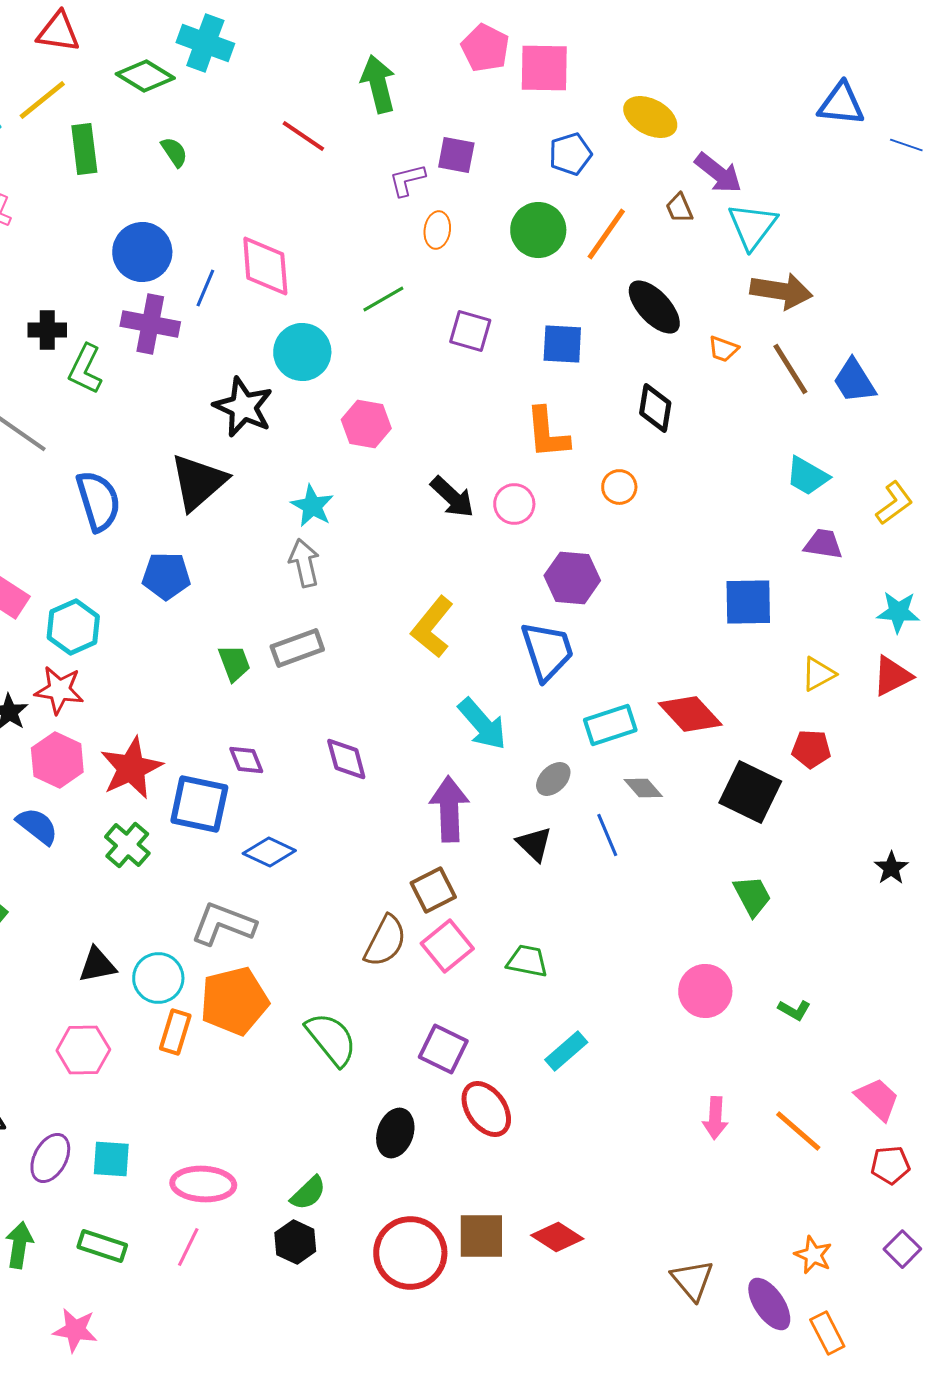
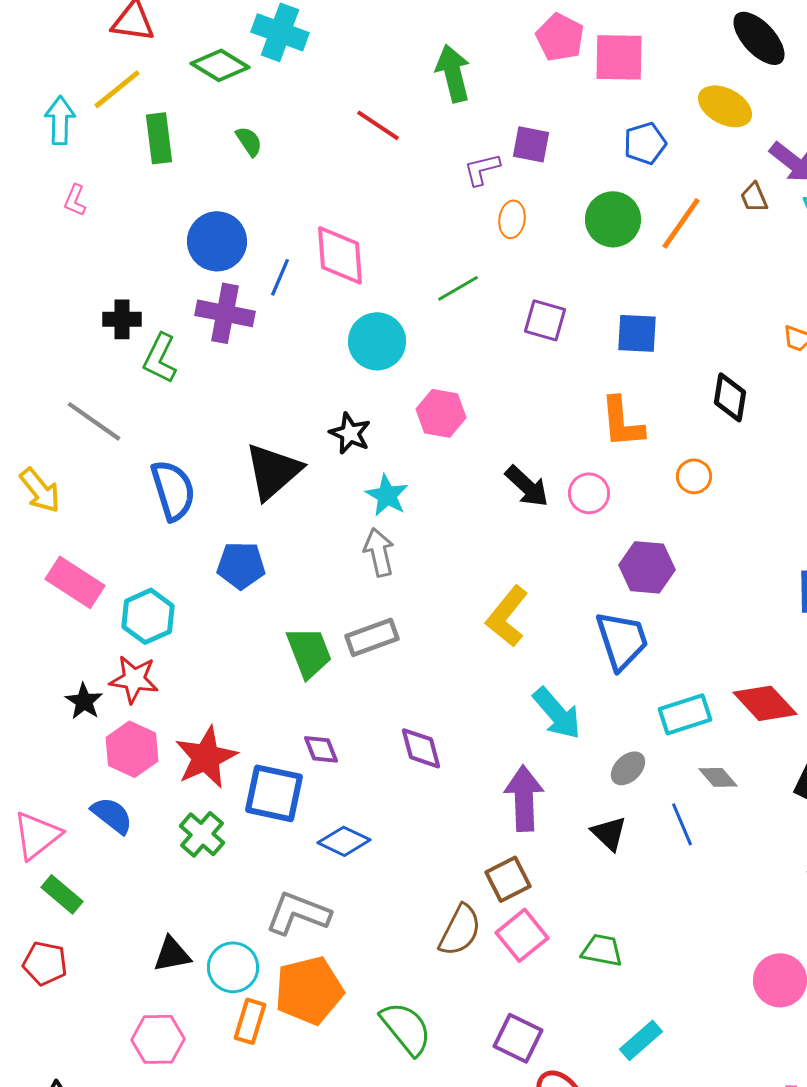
black ellipse: (654, 307) -> (759, 38), moved
black star: (243, 407) -> (350, 433), moved, size x0.7
green trapezoid: (234, 663) -> (309, 652), size x1.4

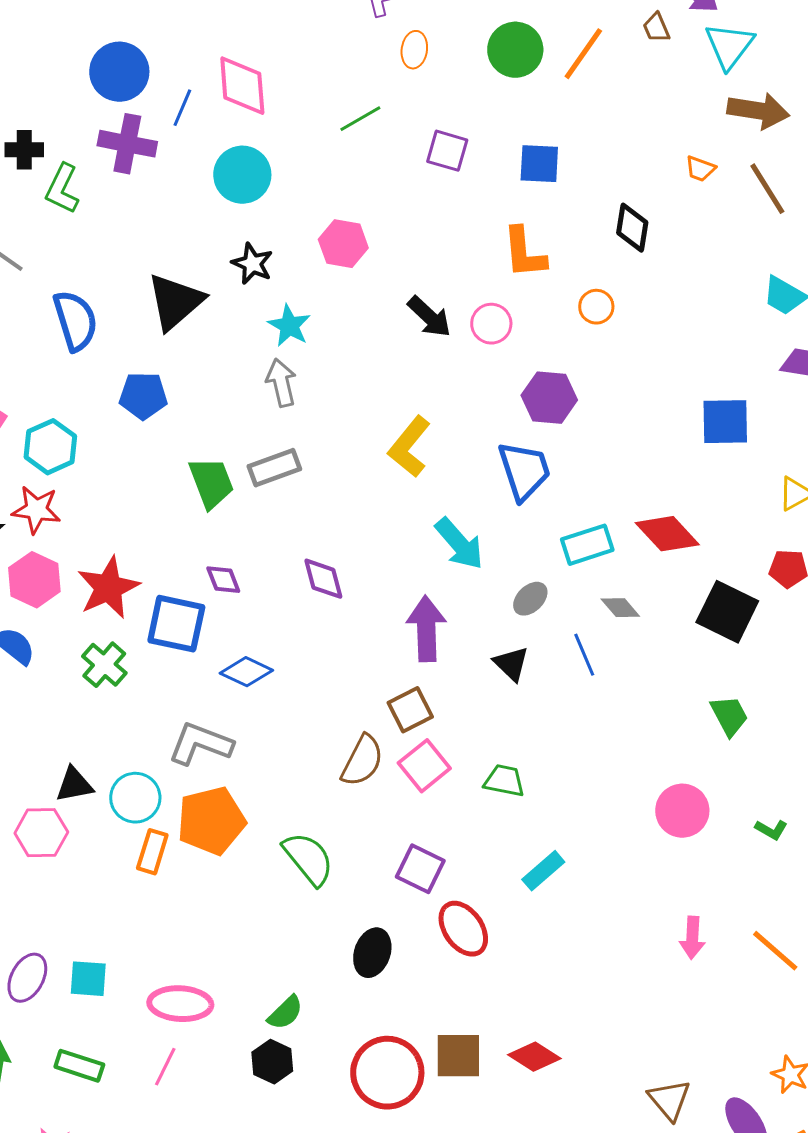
cyan circle: (377, 341) -> (242, 175), moved
pink hexagon: (158, 1039) -> (41, 833), moved

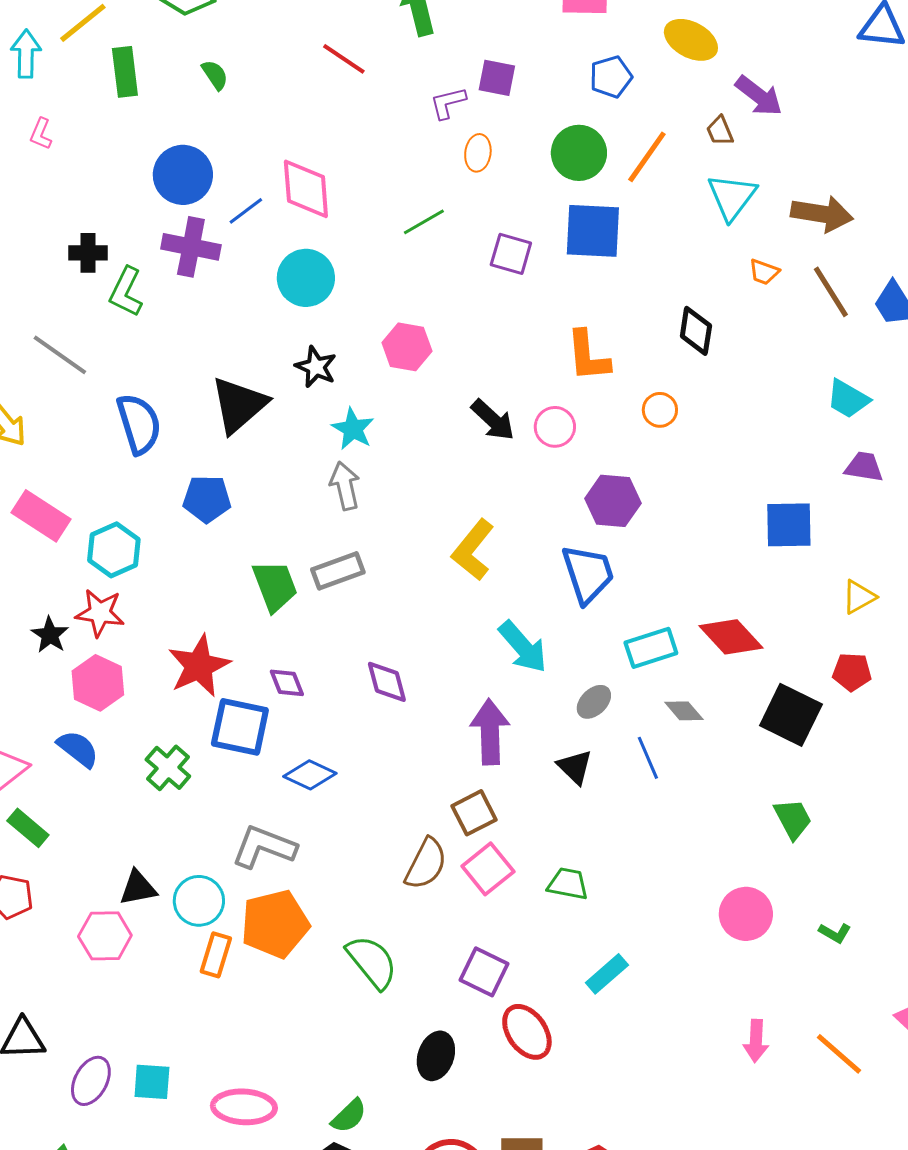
cyan triangle: (729, 46) -> (732, 197), moved
blue line: (182, 108) -> (246, 211), turned 30
blue square: (539, 164) -> (593, 231), moved, size x1.4
red star: (108, 588) -> (199, 666), moved

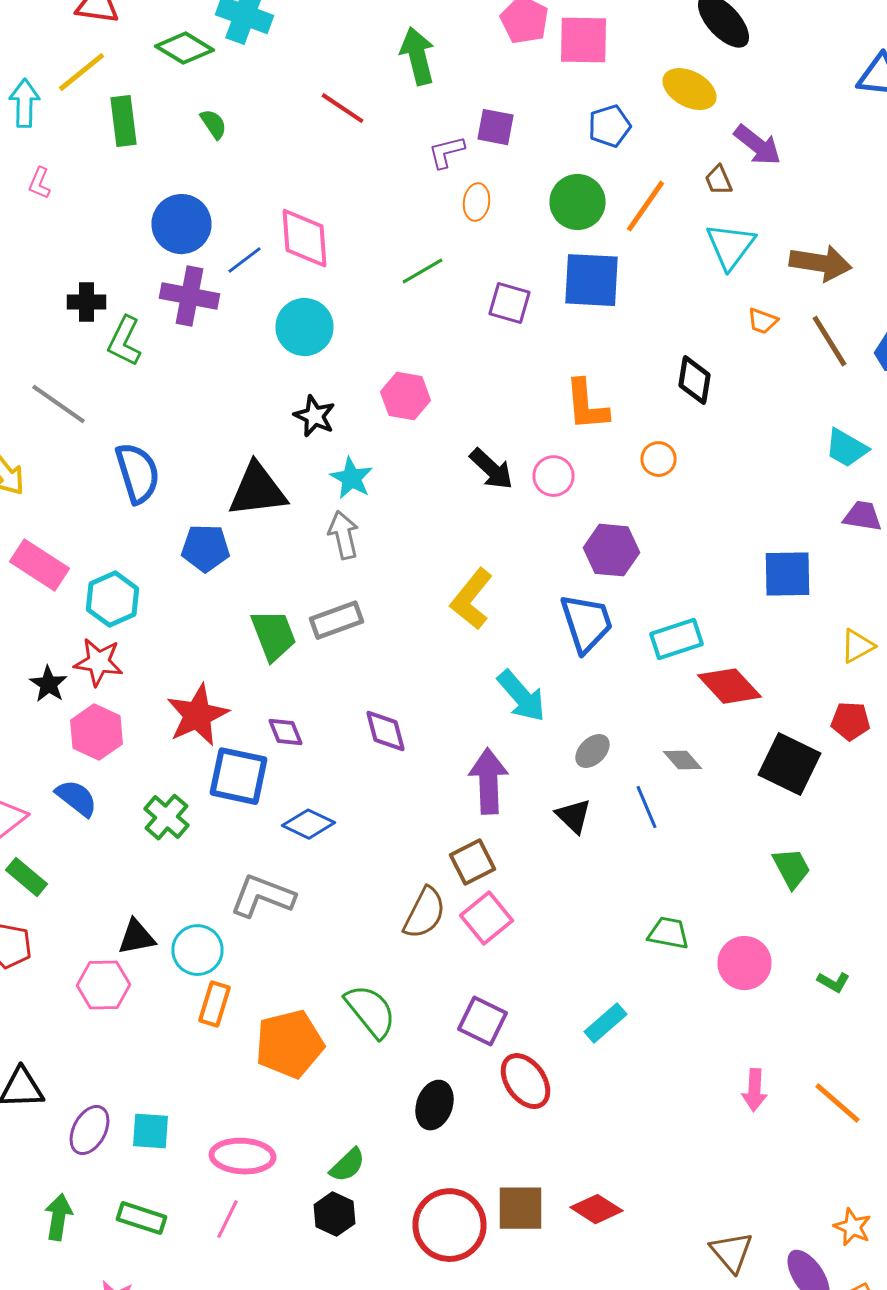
black triangle: (239, 405) -> (258, 490), moved, turned 34
cyan rectangle: (651, 648) -> (676, 639), moved
green trapezoid: (568, 884) -> (668, 933), moved
orange pentagon: (275, 924) -> (290, 1044), moved

